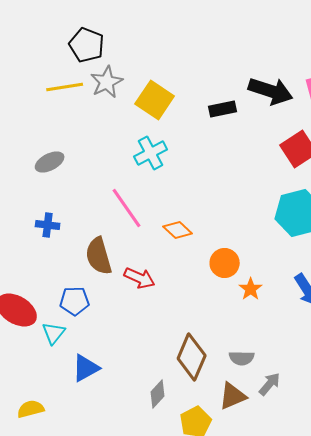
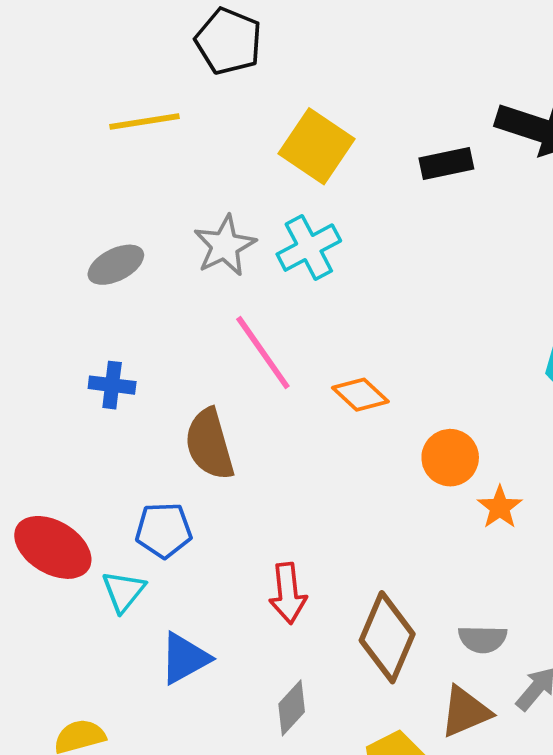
black pentagon: (87, 45) -> (229, 41), moved
gray star: (107, 82) -> (225, 246), moved
red arrow: (140, 278) -> (288, 593), moved, turned 60
gray diamond: (158, 394) -> (292, 708), moved

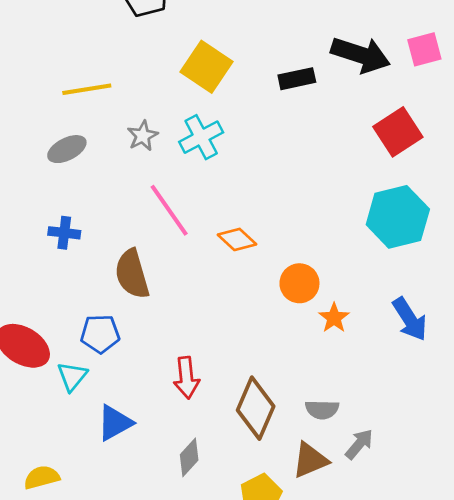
yellow line: (145, 121) -> (87, 89), moved
gray star: (225, 246) -> (143, 136), size x0.7

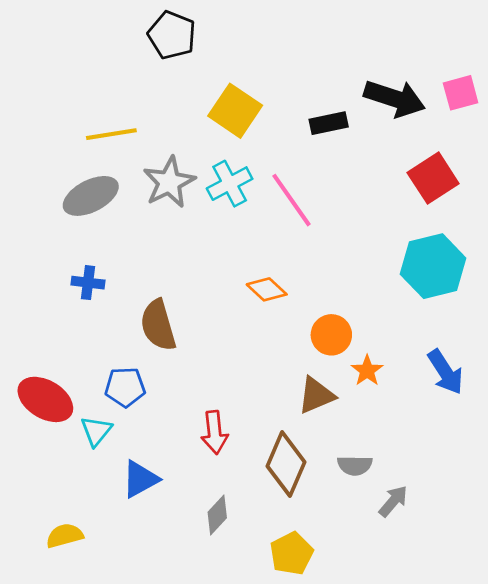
gray star: (143, 136) -> (169, 182), size x1.6
gray ellipse: (67, 149) -> (91, 196), size x1.4
pink line: (169, 210) -> (291, 200), moved
brown triangle: (310, 460) -> (316, 395), moved

